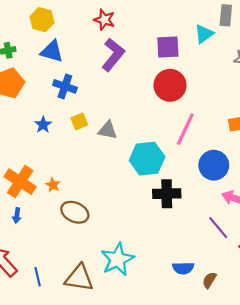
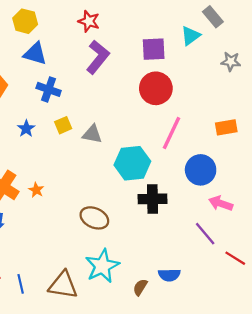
gray rectangle: (226, 15) -> (213, 17), turned -45
brown ellipse: (75, 212) -> (94, 218), moved
brown semicircle: (209, 280) -> (140, 287), moved

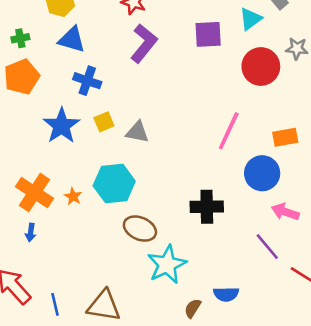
red circle: (156, 88) -> (261, 66), moved
orange rectangle: (226, 127) -> (285, 137), moved
blue star: (26, 129) -> (61, 126), size x1.8
cyan hexagon: (132, 163) -> (114, 184), moved
cyan star: (102, 266) -> (167, 265), moved

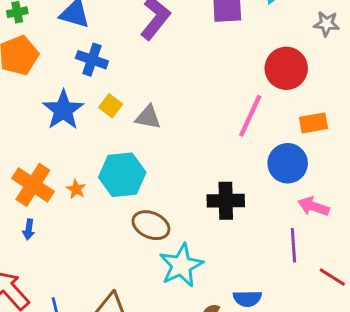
red circle: (261, 66) -> (286, 68), moved
yellow square: (104, 122) -> (111, 106), turned -30
purple line: (267, 247) -> (293, 245), turned 36

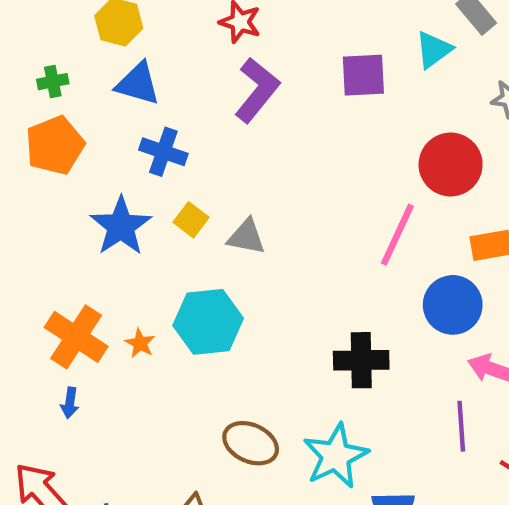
brown ellipse: (151, 225) -> (251, 443), moved
cyan star: (181, 265) -> (336, 456), moved

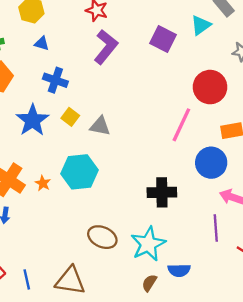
purple square: (363, 75) -> (163, 39), turned 30
blue triangle: (138, 84) -> (42, 44), size x0.6

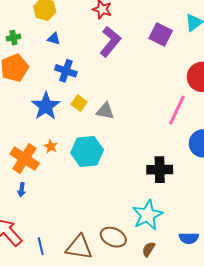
orange star: (43, 183) -> (51, 146), moved
brown ellipse: (102, 237) -> (113, 237), moved
blue semicircle: (179, 270) -> (189, 238), moved

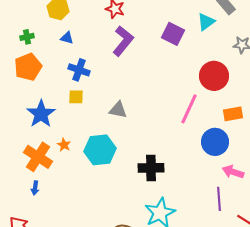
yellow square: (79, 103) -> (76, 97), moved, turned -35
blue star: (46, 106) -> (41, 114), moved
black cross: (160, 170) -> (151, 168), moved

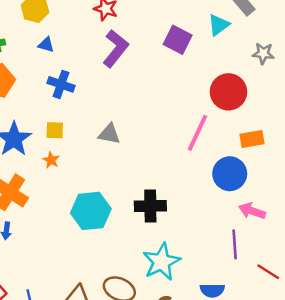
yellow square: (76, 97) -> (55, 130), moved
orange star: (64, 145) -> (51, 160), moved
cyan hexagon: (100, 150) -> (91, 211), moved

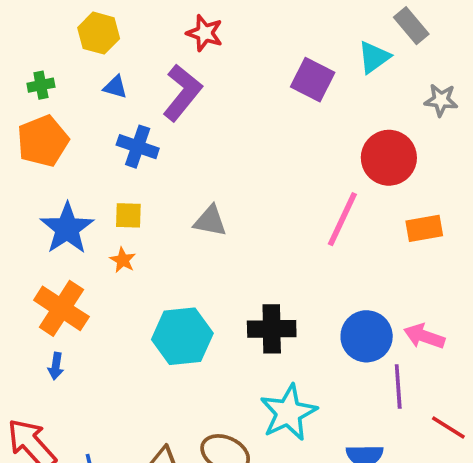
purple L-shape: (116, 48) -> (182, 93), moved
blue circle: (230, 174) -> (367, 336), moved

